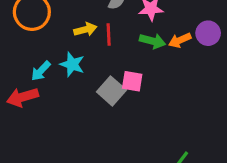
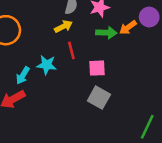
yellow arrow: (85, 29) -> (63, 26), moved
red line: (109, 34) -> (71, 50), moved
gray square: (111, 91) -> (99, 98), moved

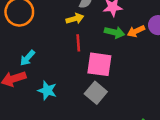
cyan star: (47, 65) -> (47, 90), moved
pink square: (97, 68) -> (99, 64), size x1.5

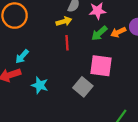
green arrow: (115, 32) -> (99, 33), turned 126
pink square: (99, 64) -> (101, 66), moved

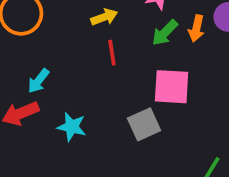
orange arrow: (118, 32) -> (196, 28), turned -48
gray square: (83, 87) -> (144, 124), turned 30

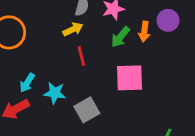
gray square: (144, 124) -> (87, 110), moved
cyan star: (72, 127) -> (55, 93), moved

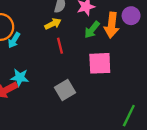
orange arrow: (144, 32) -> (112, 25), size x1.5
cyan arrow: (27, 83) -> (14, 40), moved
cyan star: (55, 93) -> (20, 77), moved

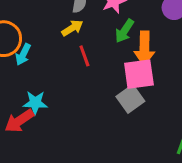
orange arrow: (112, 25) -> (144, 48), moved
gray square: (65, 90) -> (130, 99), moved

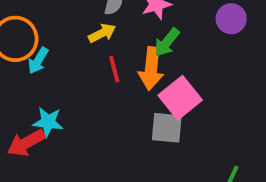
orange arrow: (144, 48) -> (151, 69), moved
pink square: (139, 74) -> (180, 98), turned -36
gray square: (130, 99) -> (167, 128), turned 36

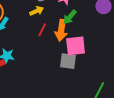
red line: (114, 69) -> (42, 30), turned 40
pink square: (180, 98) -> (76, 46), turned 30

